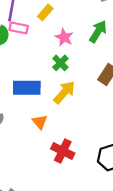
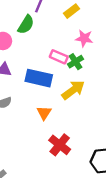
pink rectangle: (19, 28) -> (59, 57), moved
pink star: (64, 37) -> (84, 38), turned -30

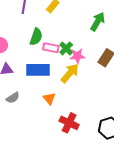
green semicircle: (26, 25) -> (36, 37), moved
pink star: (84, 38) -> (77, 56), moved

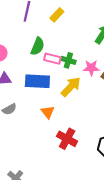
green cross: (66, 48) -> (68, 60), turned -32
pink star: (77, 56) -> (91, 68), moved

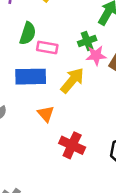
green cross: (68, 60) -> (87, 41), moved, turned -32

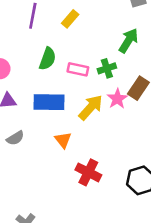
pink rectangle: (47, 47) -> (78, 69), moved
pink star: (96, 55) -> (117, 99), moved, turned -30

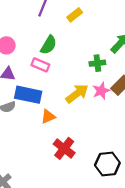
pink rectangle: (78, 69) -> (40, 65), moved
blue rectangle: (49, 102) -> (28, 95), moved
orange triangle: (63, 140) -> (48, 117), turned 35

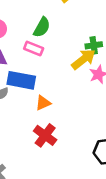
yellow arrow: (77, 94) -> (83, 59), moved
red cross: (64, 148) -> (45, 135), moved

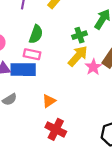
green cross: (94, 45) -> (80, 35), moved
blue rectangle: (21, 80) -> (23, 70), moved

